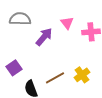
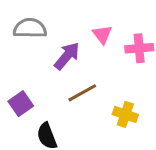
yellow cross: (82, 75) -> (125, 114), turned -35
brown line: (55, 78) -> (82, 93), moved

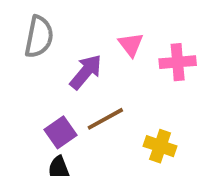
gray semicircle: (30, 28) -> (39, 37), turned 100
purple square: (21, 104) -> (60, 132), moved

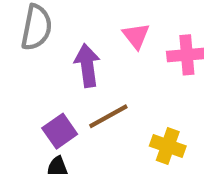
purple arrow: (86, 72) -> (87, 66), turned -48

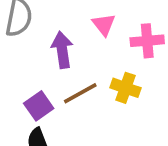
yellow cross: (168, 146) -> (126, 88), moved

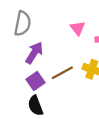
purple arrow: (62, 50) -> (34, 53), moved, turned 40

